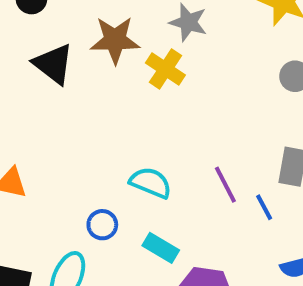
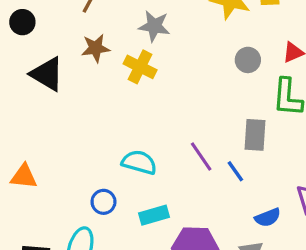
brown star: (115, 40) -> (96, 48), size x0.7
cyan rectangle: (161, 248) -> (154, 215), turned -40

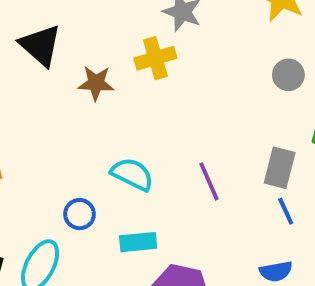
brown star: (96, 48) -> (96, 83), moved
yellow cross: (140, 67) -> (155, 58), turned 36
blue line: (235, 171) -> (286, 211), moved

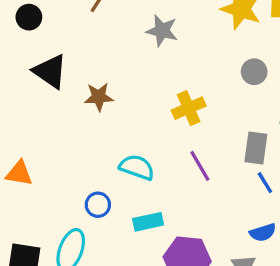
yellow cross: (155, 58) -> (189, 108), moved

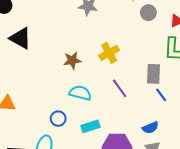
gray circle: (254, 72) -> (148, 13), moved
brown star: (99, 97) -> (72, 60), moved
blue semicircle: (263, 232) -> (150, 128), moved

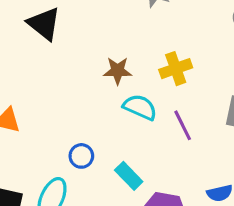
cyan semicircle: (80, 93) -> (140, 107), moved
cyan rectangle: (90, 126) -> (129, 176), turned 54

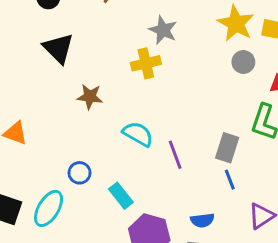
yellow cross: (176, 69) -> (146, 63), moved
brown star: (118, 71) -> (90, 97), moved

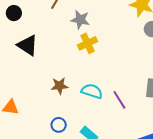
gray star: (163, 30) -> (80, 20), moved
brown star: (90, 97) -> (60, 86), moved

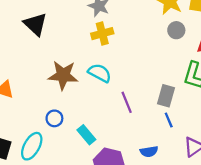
brown star: (60, 86) -> (63, 75), size x1.5
cyan semicircle: (92, 91) -> (100, 73), moved

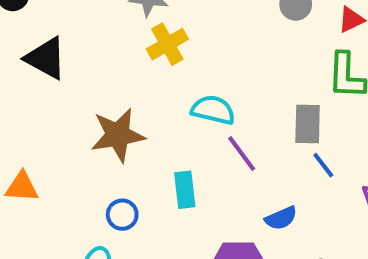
cyan semicircle: (100, 73) -> (213, 110), moved
cyan rectangle: (86, 135) -> (185, 190), moved, turned 48
blue semicircle: (149, 152) -> (281, 218), moved

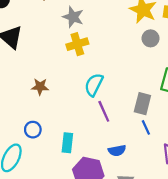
cyan semicircle: (213, 110) -> (94, 85), turned -90
brown star: (118, 135) -> (40, 87), size x0.6
cyan rectangle: (185, 190) -> (67, 143), moved

